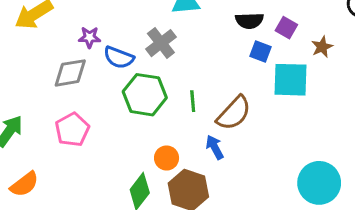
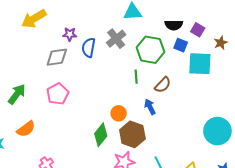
blue semicircle: (119, 58) -> (89, 48), turned 78
green hexagon: (145, 95) -> (151, 50), moved
brown semicircle: (234, 113) -> (163, 85), size x0.7

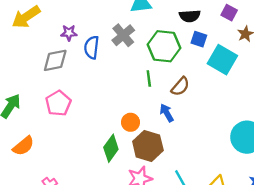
purple square: (198, 30) -> (229, 13), moved
cyan square: (200, 64) -> (222, 60), turned 30

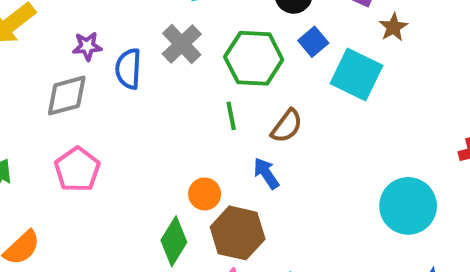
blue square: (199, 39) -> (313, 42), turned 35

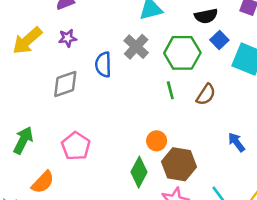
purple star: (87, 46) -> (68, 38), moved
pink pentagon: (77, 170) -> (76, 146), moved
blue arrow: (266, 173) -> (236, 142), moved

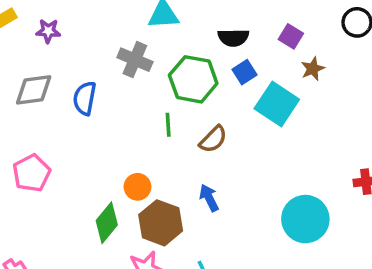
gray cross: (136, 47) -> (135, 60), turned -30
blue semicircle: (103, 65) -> (85, 98), moved
blue arrow: (236, 142) -> (209, 198), moved

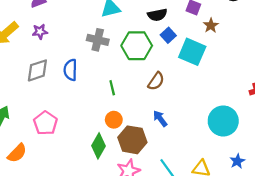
green line: (168, 125) -> (112, 88), moved

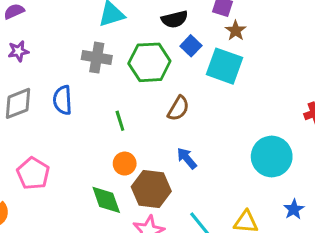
brown star: (211, 25) -> (236, 31), moved
green diamond: (98, 146) -> (106, 200), turned -45

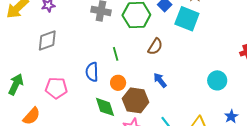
blue semicircle: (63, 100) -> (92, 72), moved
cyan circle: (272, 157) -> (217, 80), size x0.7
pink pentagon: (33, 173) -> (56, 88), turned -30

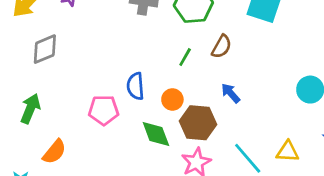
gray diamond: (47, 41) -> (45, 49), moved
green line: (116, 54) -> (185, 57), moved, turned 48
pink pentagon: (56, 88) -> (104, 110), moved

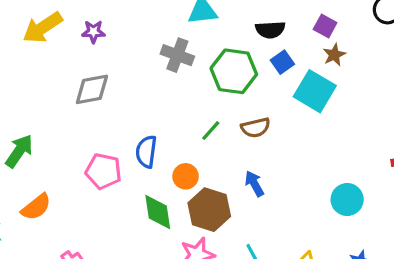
brown semicircle: (222, 47) -> (256, 128), turned 35
gray diamond: (45, 49) -> (92, 89), moved

